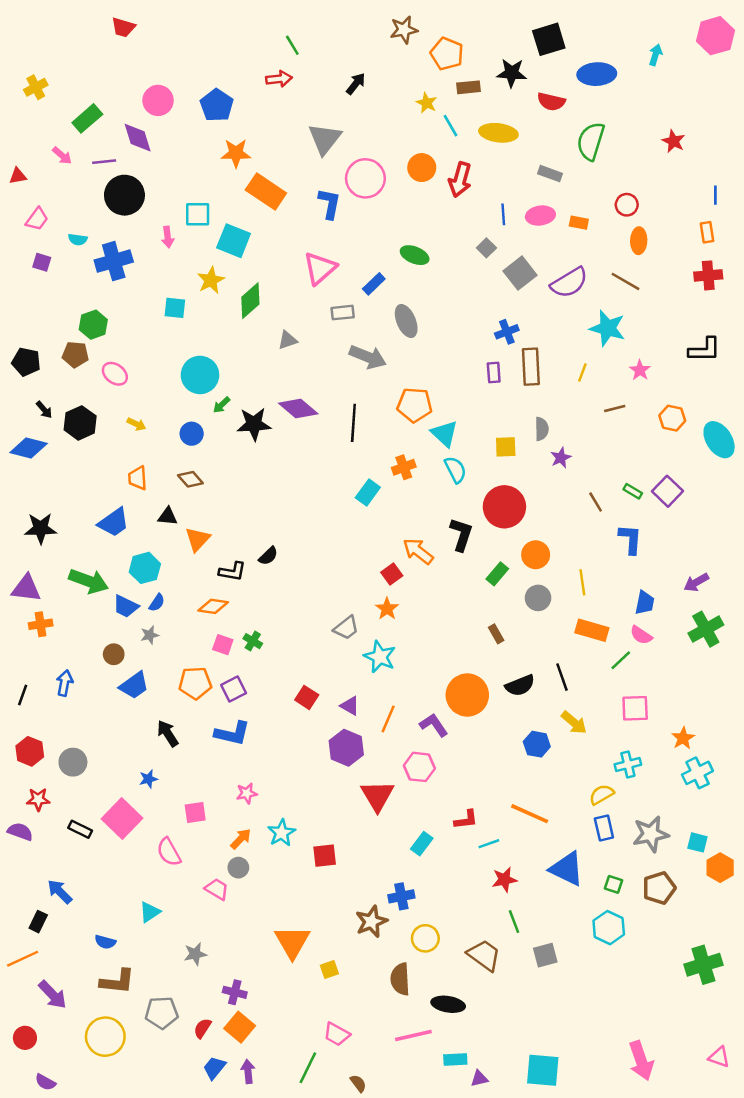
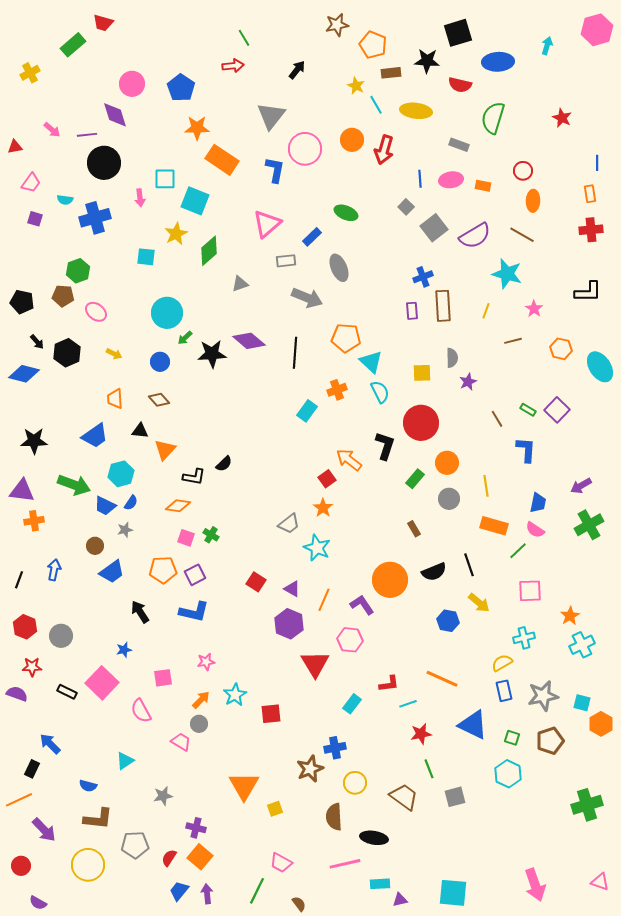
green rectangle: (87, 118) -> (73, 45), moved

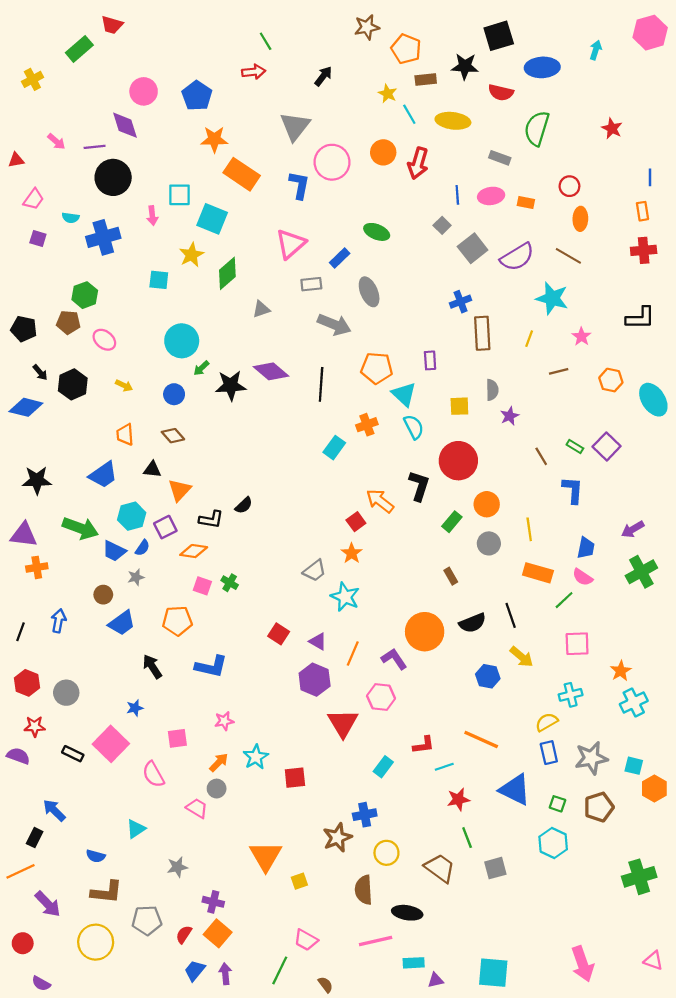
purple rectangle: (412, 311) -> (430, 360), moved
purple square: (195, 575) -> (165, 527), moved

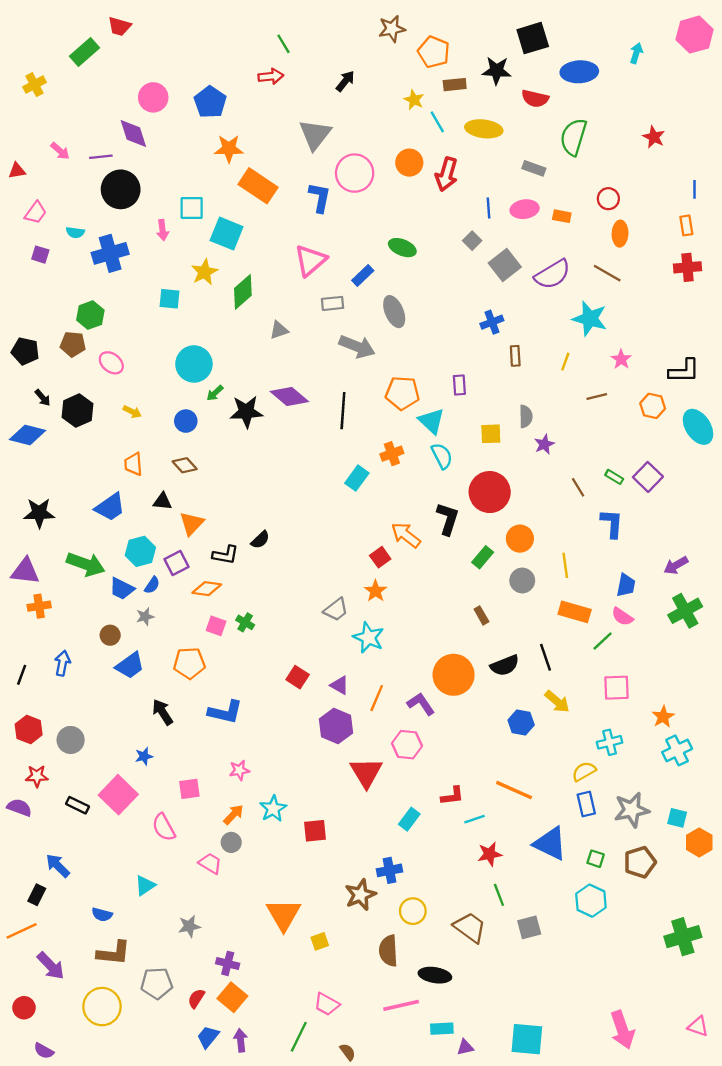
black L-shape: (640, 318) -> (684, 371), moved
brown rectangle: (482, 333) -> (515, 356), size x0.6

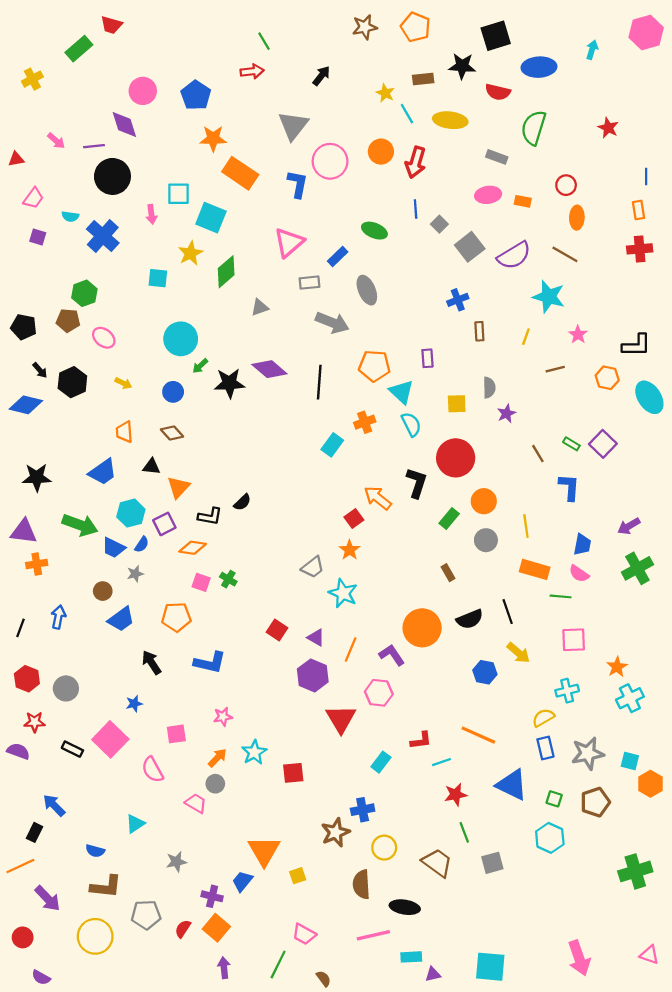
orange pentagon: (434, 52) -> (416, 27), moved
blue line: (488, 208) -> (416, 209), moved
blue cross: (110, 253) -> (103, 236), turned -32
green line: (603, 641) -> (561, 596), turned 48
blue trapezoid: (208, 1037) -> (242, 881), moved

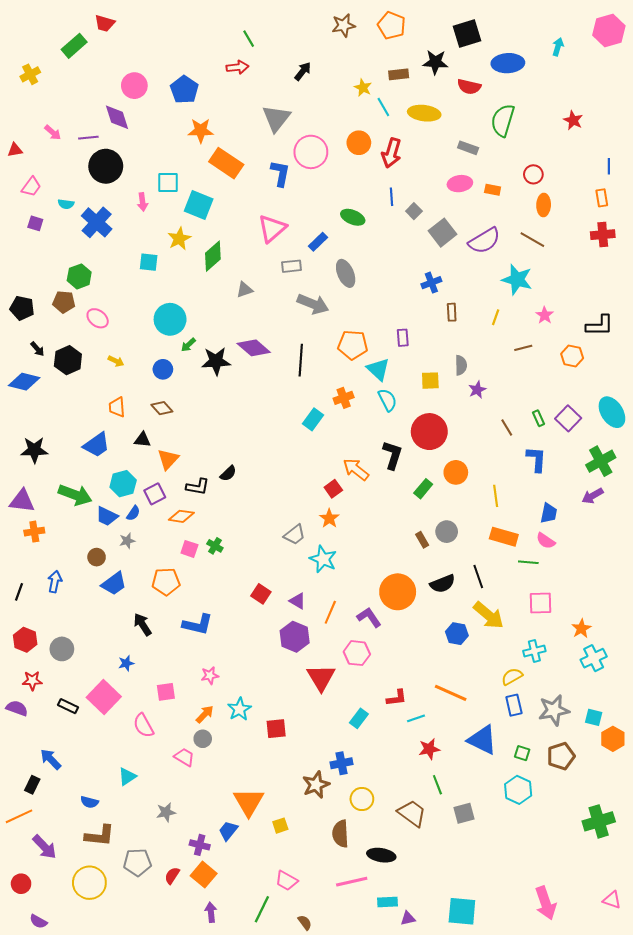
cyan ellipse: (649, 397) -> (612, 412), moved
green rectangle: (571, 444) -> (538, 418), turned 35
gray circle: (486, 540) -> (447, 532), moved
green cross: (637, 568) -> (601, 461), moved
yellow arrow: (518, 653) -> (488, 615), size x1.4

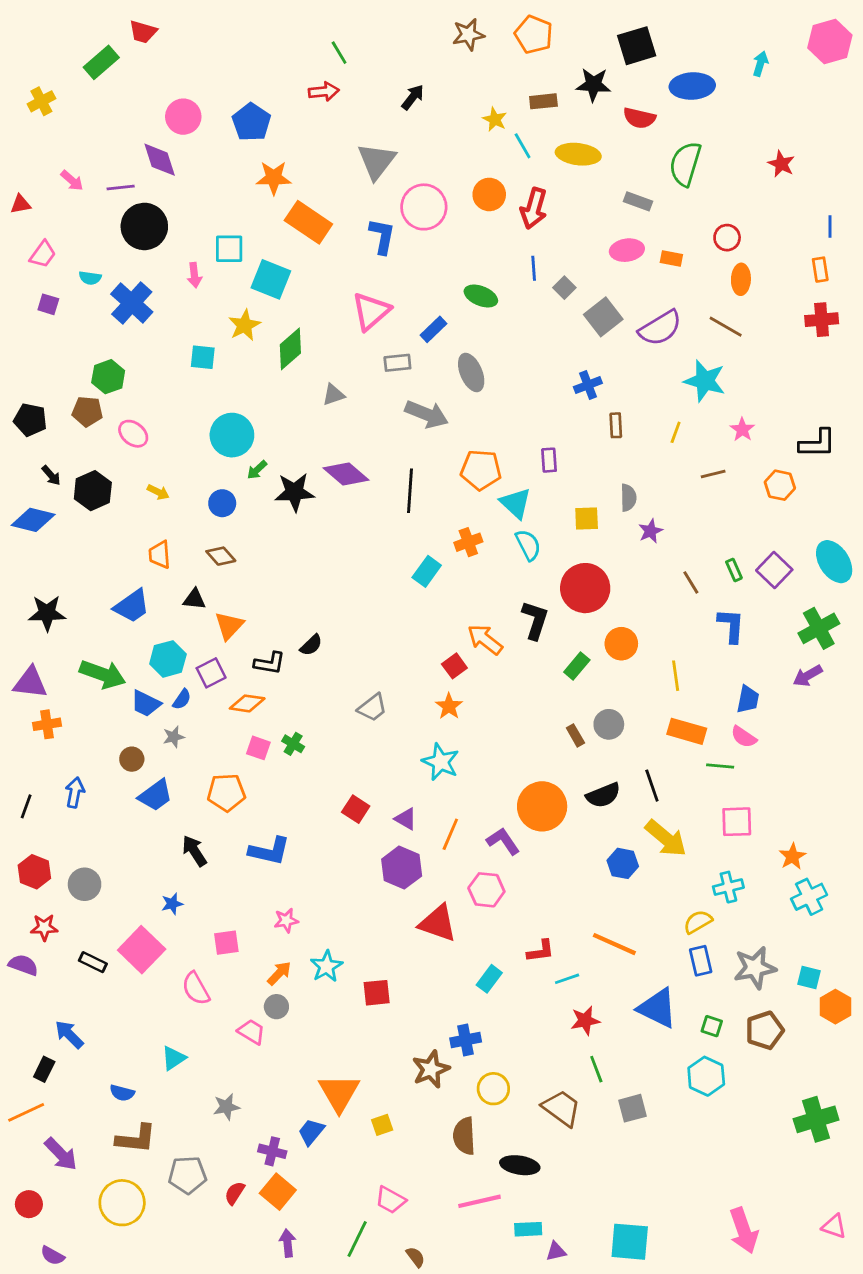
gray trapezoid: (295, 535) -> (372, 708), moved
red triangle: (321, 678) -> (438, 923), turned -40

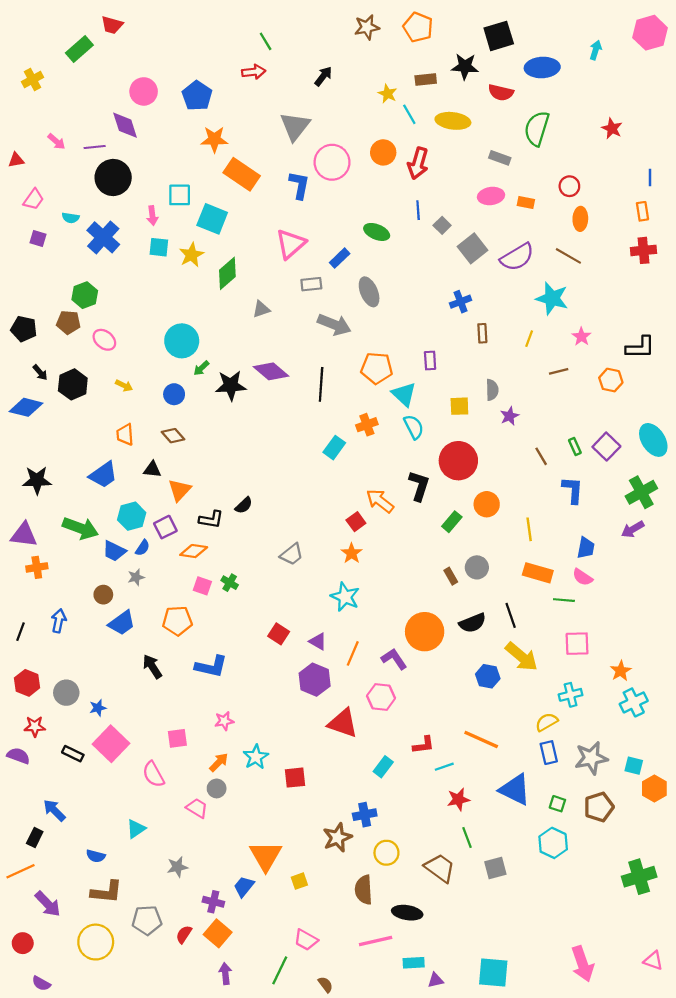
cyan square: (203, 357) -> (159, 247), moved
blue star: (172, 904) -> (98, 708), moved

